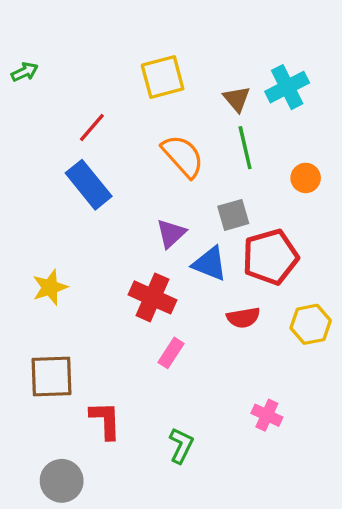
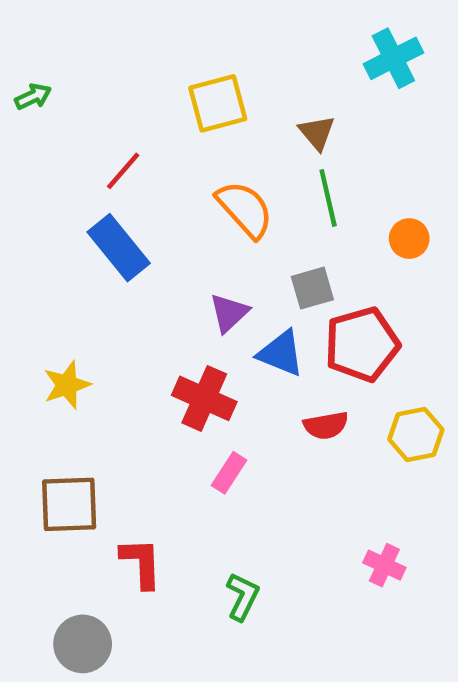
cyan cross: (287, 87) -> (393, 58), moved
pink cross: (267, 415) -> (384, 565), moved

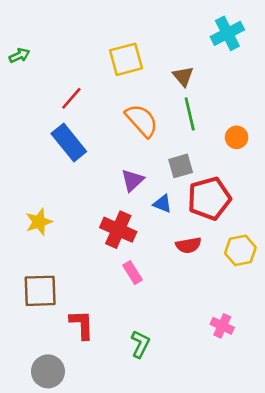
blue triangle: (281, 353) -> (162, 204), size x0.7
pink rectangle: (229, 473) -> (132, 273), turned -65

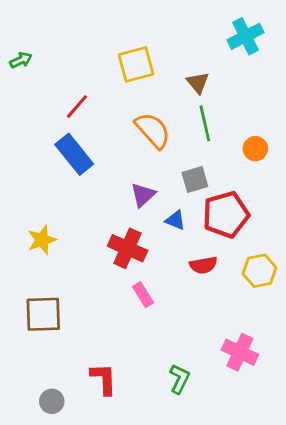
red L-shape: (82, 325) -> (104, 379), moved
pink cross: (222, 326) -> (240, 352), size x1.4
green L-shape: (140, 344) -> (180, 379), moved
gray circle: (48, 371) -> (52, 401), size x0.7

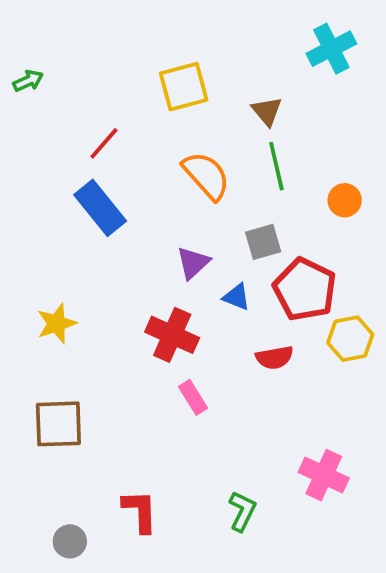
red pentagon: (226, 215) -> (305, 289), turned -30
yellow hexagon: (260, 271) -> (350, 339), moved

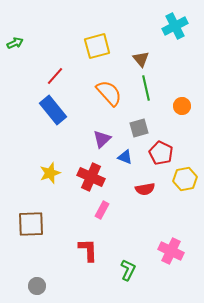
red pentagon: (305, 289) -> (161, 153), size x0.7
yellow star: (57, 323) -> (50, 173), moved
pink rectangle: (193, 397) -> (102, 210), turned 60
red L-shape: (140, 511) -> (88, 250), moved

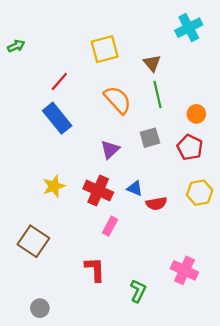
red pentagon: (161, 153) -> (190, 147), moved
blue triangle: (125, 157) -> (135, 188), moved
brown square: (31, 224) -> (33, 241), turned 36

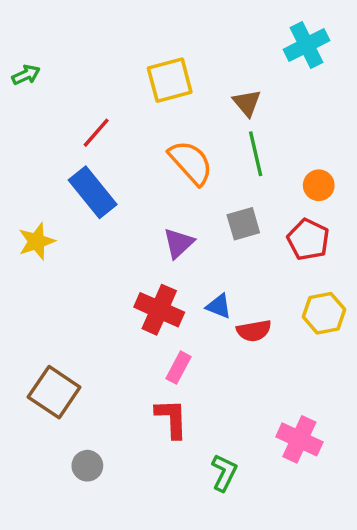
yellow star: (54, 186) -> (37, 241), moved
red L-shape: (95, 269) -> (171, 418), moved
gray circle: (40, 308) -> (87, 466), moved

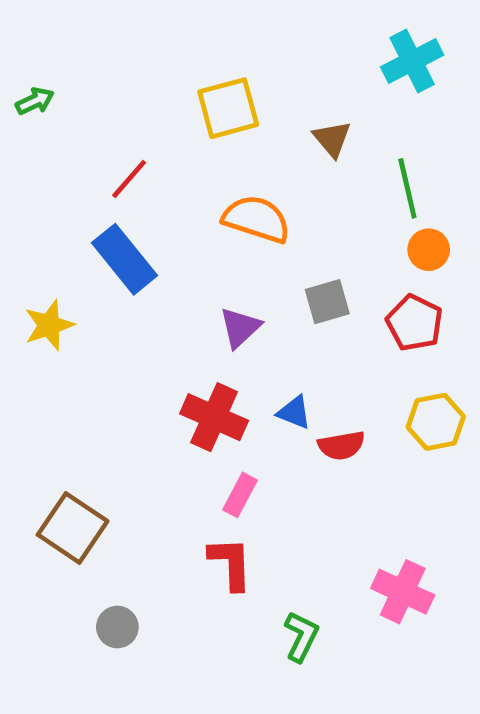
green line: (256, 154) -> (407, 188), moved
orange semicircle: (191, 162) -> (257, 219), turned -30

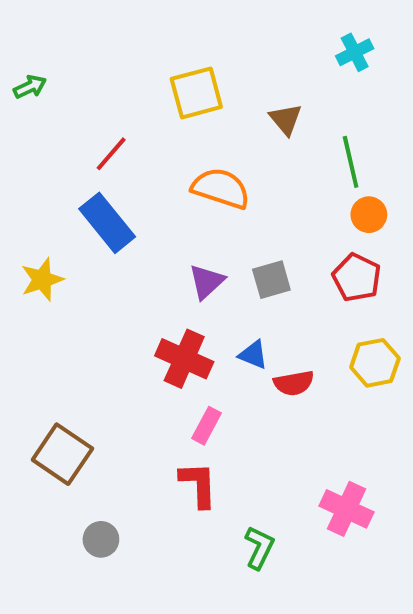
cyan cross: (412, 61) -> (355, 52), size x0.7
gray square: (327, 302) -> (271, 280), moved

